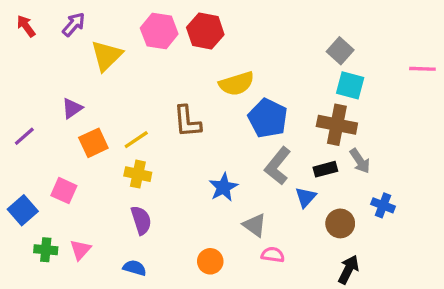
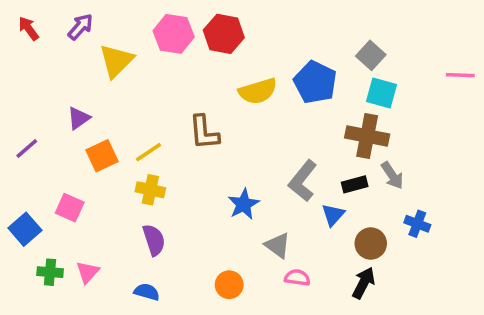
blue pentagon: (268, 118) -> (315, 82), moved
black arrow: (348, 270) -> (364, 283), moved

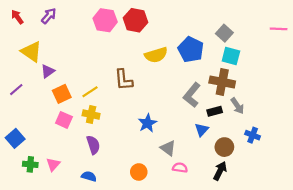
yellow triangle: (116, 61) -> (31, 52), moved, turned -40
pink line: (460, 75) -> (279, 29), moved
gray L-shape: (303, 181) -> (192, 95), moved
pink square: (70, 208) -> (64, 120), moved

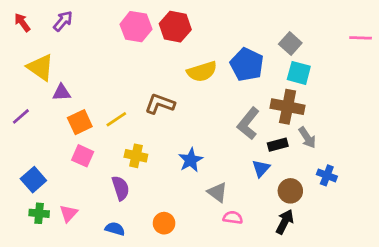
purple triangle: (48, 71) -> (62, 93), turned 32
brown L-shape: (124, 80) -> (160, 104), turned 115
yellow cross: (91, 115) -> (136, 156), moved
blue square: (15, 138) -> (33, 180), moved
orange circle: (139, 172) -> (164, 223), moved

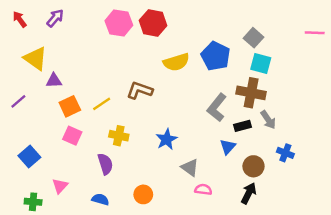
green cross: (39, 213) -> (33, 202), moved

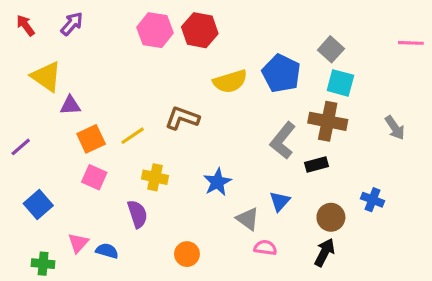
purple line: (18, 101) -> (21, 147), moved
gray arrow: (268, 120) -> (395, 128), moved
blue triangle: (228, 147) -> (280, 201), moved
blue semicircle: (100, 199) -> (107, 251), moved

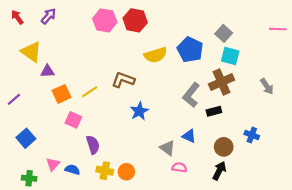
brown cross: (328, 121) -> (222, 82), turned -35
pink square: (94, 177) -> (73, 120), moved
yellow cross: (155, 177) -> (105, 171), moved
blue star: (217, 182) -> (139, 111), moved
blue triangle: (280, 201) -> (189, 136), turned -48

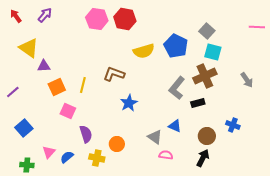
yellow line: (90, 92) -> (83, 85), turned -42
blue semicircle: (72, 170) -> (67, 157), turned -56
orange circle: (126, 172) -> (117, 144), moved

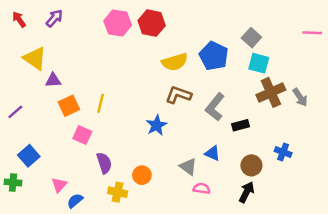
brown L-shape: (114, 74) -> (178, 95), moved
brown cross: (205, 76) -> (271, 92), moved
blue semicircle: (67, 157) -> (75, 201), moved
green cross: (27, 165) -> (13, 182), moved

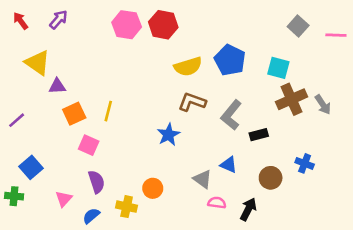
gray square: (251, 38) -> (298, 26), moved
purple semicircle: (104, 163) -> (96, 182), moved
black arrow: (247, 192) -> (248, 209), moved
blue semicircle: (75, 201) -> (91, 216), moved

